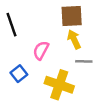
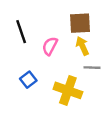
pink semicircle: (41, 50) -> (50, 46), moved

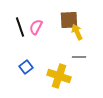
pink semicircle: (50, 46) -> (36, 27), moved
yellow arrow: (82, 46) -> (77, 32), moved

